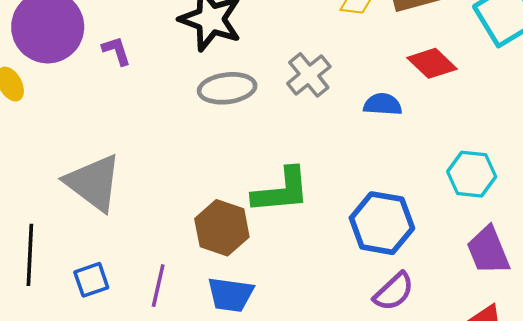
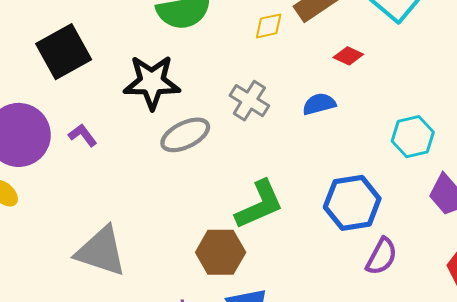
red diamond: (432, 63) -> (348, 56), size x0.7

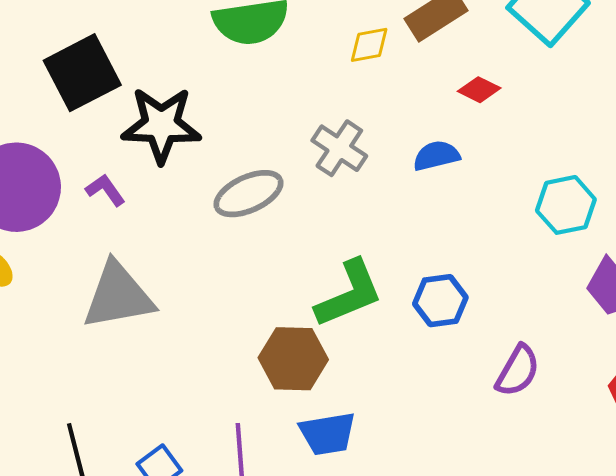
black star: (152, 82) -> (161, 125), moved
blue hexagon: (352, 203) -> (440, 301), moved, size x0.7
gray triangle: (101, 251) -> (118, 296), moved, turned -30

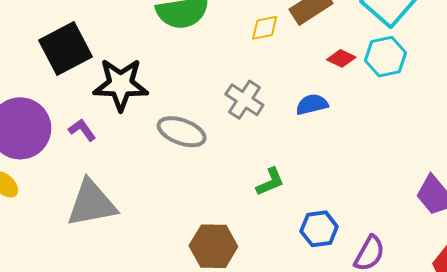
gray ellipse: (248, 194) -> (182, 132), turned 45
cyan hexagon: (566, 205) -> (385, 57), moved
green L-shape: (349, 294) -> (270, 182), moved, size x0.6
blue hexagon: (440, 301) -> (319, 229), moved

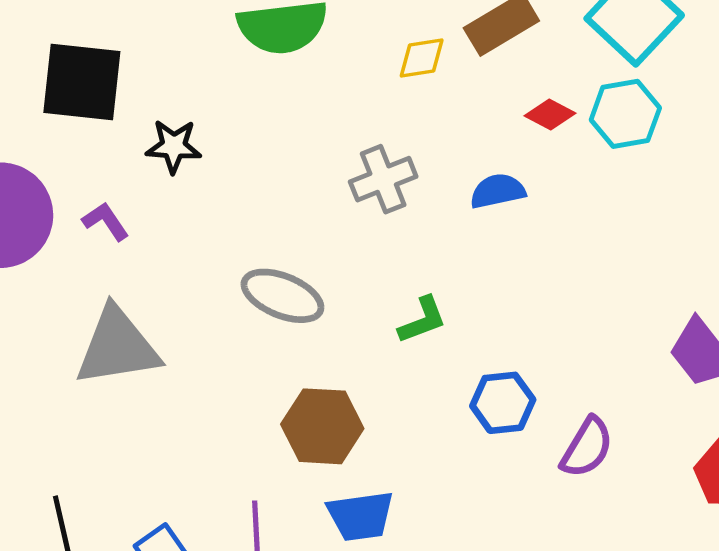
black square: (65, 48) -> (82, 82), turned 32
black star: (121, 84) -> (174, 146), size x0.6
gray cross: (244, 100) -> (383, 179), turned 33
gray ellipse: (182, 132) -> (282, 296), moved

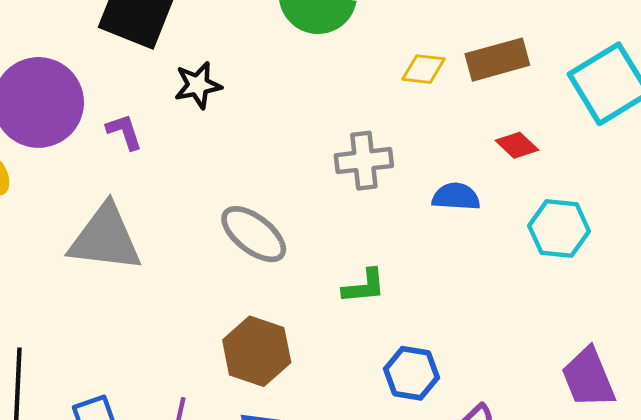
cyan hexagon: (625, 114) -> (559, 229), moved
black star: (174, 146) -> (198, 85), turned -30

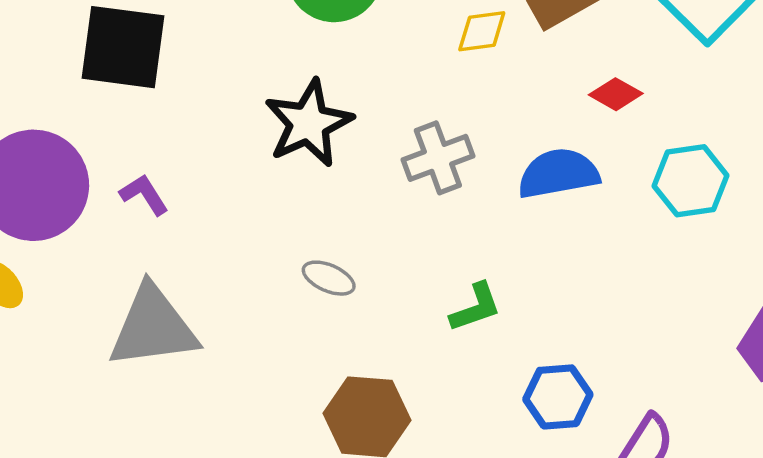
black star: (198, 85) -> (309, 123), moved, size x1.5
blue semicircle: (456, 197) -> (558, 173), size x1.4
gray ellipse: (254, 234) -> (329, 278), size x0.6

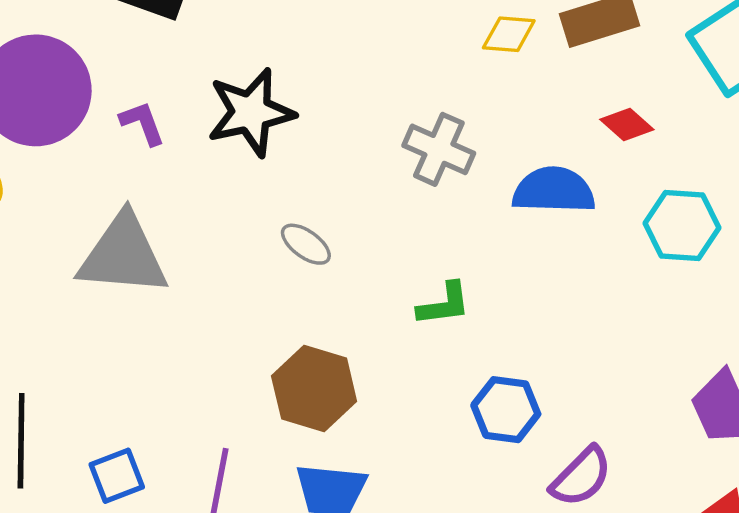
black star: (309, 123) -> (251, 112), moved
gray cross: (438, 158) -> (439, 149), turned 32

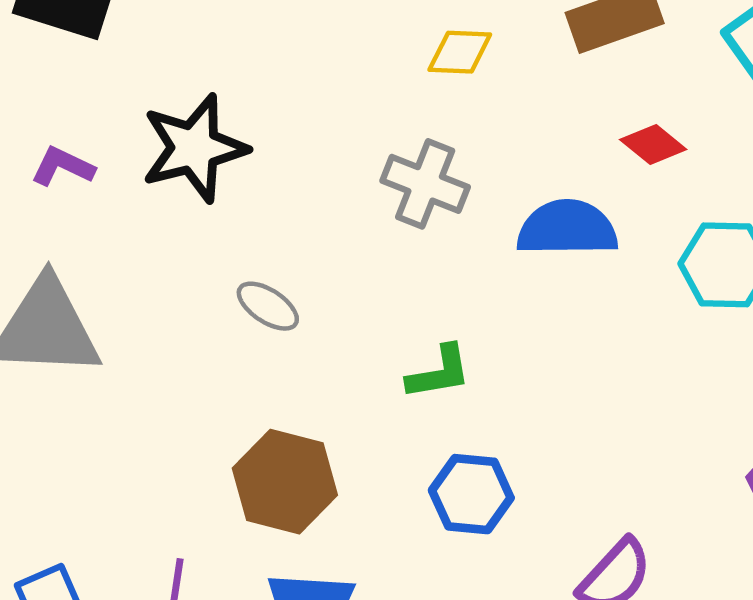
yellow diamond: (509, 34) -> (460, 52), moved
purple L-shape: (142, 123) -> (63, 166), turned -42
blue hexagon: (506, 410) -> (471, 494), moved

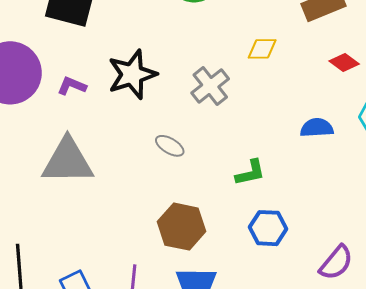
yellow diamond: (460, 52) -> (262, 49), moved
gray cross: (425, 184) -> (210, 86), moved, turned 33
blue semicircle: (567, 228) -> (317, 128), moved, size x0.7

